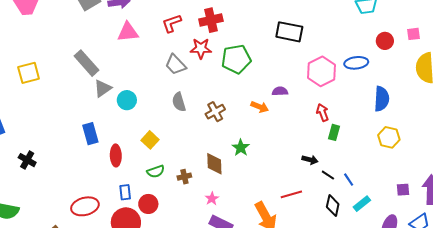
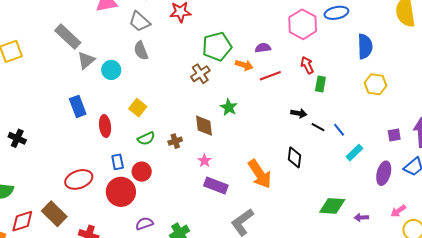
green pentagon: (236, 59) -> (217, 46), moved
gray trapezoid: (176, 65) -> (140, 22), moved
gray semicircle: (179, 102) -> (141, 51), moved
red line: (291, 194) -> (270, 76), moved
black diamond: (333, 206) -> (294, 157), moved

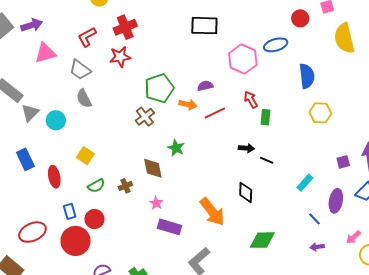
blue line: (339, 130) -> (314, 219), moved
green diamond: (332, 206) -> (262, 240), moved

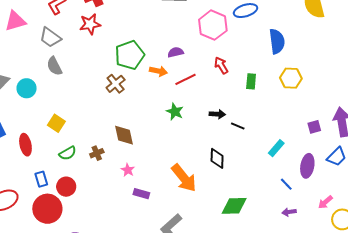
green rectangle: (266, 117) -> (251, 81), moved
green star: (176, 148) -> (175, 112), moved
purple rectangle: (170, 227) -> (141, 194), size x0.7

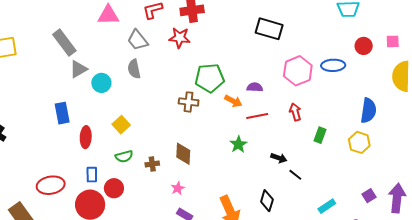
blue semicircle: (277, 41) -> (368, 110), moved
brown cross: (116, 84) -> (189, 102), turned 30
purple square: (314, 127) -> (369, 196), turned -32

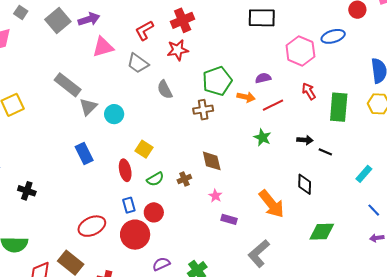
gray semicircle: (134, 69) -> (165, 90), moved
green rectangle: (320, 135) -> (339, 107), size x1.8
red ellipse: (86, 137) -> (125, 170), moved

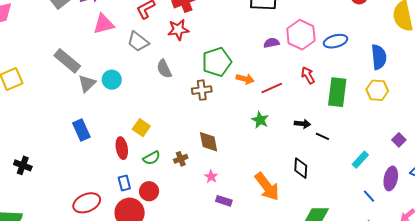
blue ellipse: (333, 36) -> (336, 41), moved
purple semicircle: (263, 78) -> (271, 43), moved
cyan circle: (114, 114) -> (112, 80), moved

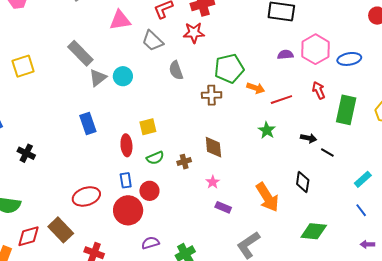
yellow square: (141, 128) -> (148, 127), turned 36
blue line: (369, 196) -> (361, 210), moved

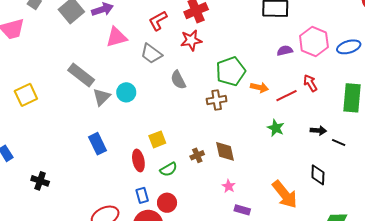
red arrow: (319, 90) -> (310, 83), moved
brown cross: (184, 162) -> (197, 155), moved

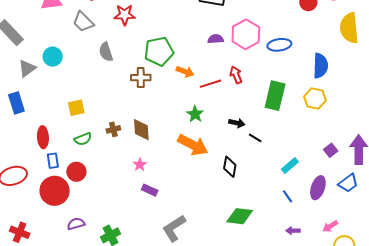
gray triangle: (102, 97) -> (27, 68), moved
red ellipse: (138, 160) -> (43, 137), moved
orange arrow: (285, 194) -> (193, 145), moved, turned -32

